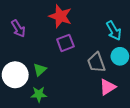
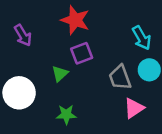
green triangle: (40, 70) -> (60, 74), moved
green star: (39, 94) -> (66, 115), moved

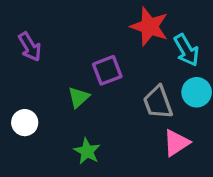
red star: (75, 20) -> (149, 27), moved
white circle: (19, 93) -> (25, 123), size x0.6
green star: (66, 115) -> (87, 151), turned 30

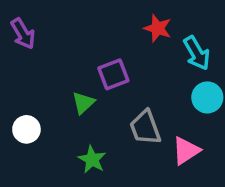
red star: (149, 27) -> (158, 28), size x0.7
purple arrow: (30, 47) -> (23, 34), moved
gray trapezoid: (158, 102) -> (145, 128), moved

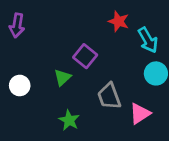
purple arrow: (23, 34) -> (17, 25), turned 40
purple square: (113, 74) -> (85, 56), turned -30
white circle: (26, 129) -> (20, 86), moved

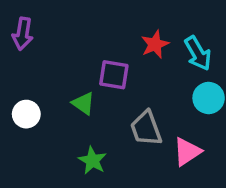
red star: (119, 21) -> (155, 44), moved, turned 30
purple square: (85, 56) -> (114, 75), turned -30
green triangle: (62, 77) -> (83, 103), turned -42

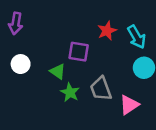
white circle: (26, 114) -> (21, 64), moved
green star: (92, 161) -> (70, 92), moved

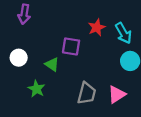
purple arrow: (16, 23) -> (24, 14), moved
gray trapezoid: (101, 89) -> (87, 93), moved, turned -145
green star: (70, 92) -> (36, 89), moved

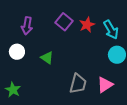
purple arrow: (24, 14) -> (27, 26), moved
purple square: (71, 46) -> (64, 22), moved, turned 30
green star: (36, 89) -> (13, 90), moved

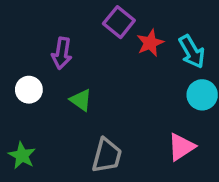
purple square: (64, 22) -> (119, 22), moved
purple arrow: (27, 26) -> (62, 53), moved
gray trapezoid: (78, 84) -> (107, 156), moved

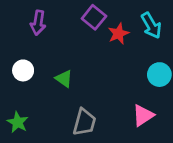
cyan arrow: (192, 52) -> (151, 25), moved
purple arrow: (62, 53) -> (38, 23), moved

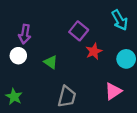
purple square: (94, 17) -> (79, 31), moved
purple arrow: (38, 23) -> (25, 34), moved
red star: (118, 34) -> (94, 51), moved

